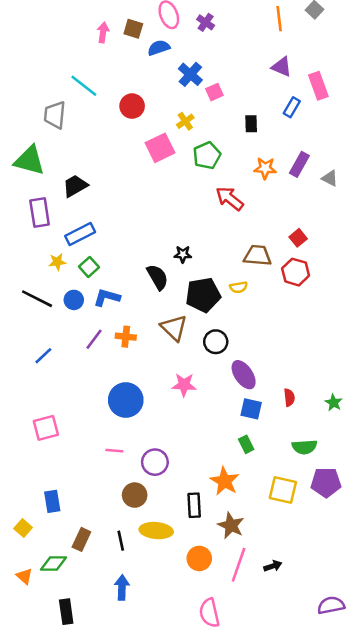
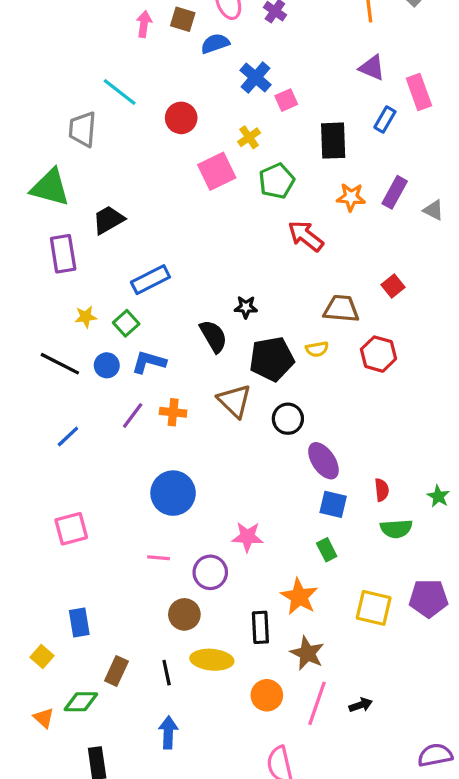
black rectangle: (251, 124) -> (333, 141), size x1.6
blue rectangle: (80, 234) -> (150, 280), moved
red hexagon: (296, 272) -> (378, 354), moved
pink star: (184, 385) -> (247, 537), moved
green semicircle: (304, 447) -> (396, 529), moved

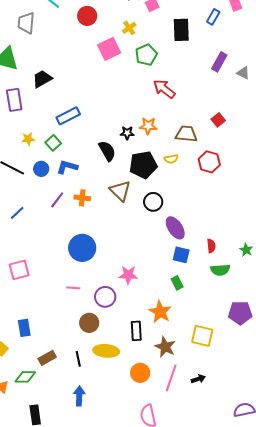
orange star: (351, 197) -> (148, 126), moved
yellow square: (374, 608) -> (202, 336), moved
brown rectangle: (116, 671) -> (47, 358), turned 36

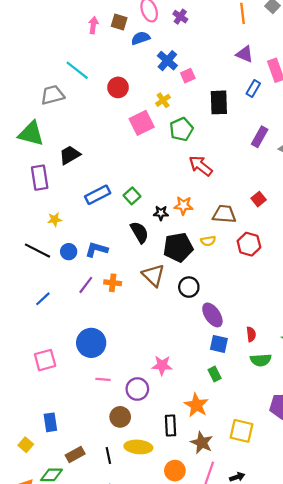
gray trapezoid: (26, 23) -> (53, 95), turned 70
green square: (53, 143) -> (132, 196), moved
blue circle: (82, 248) -> (91, 343), moved

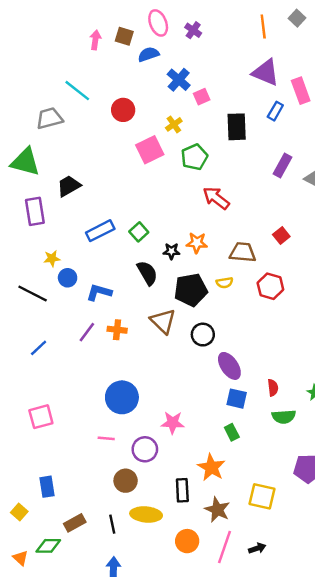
purple triangle: (245, 54) -> (266, 72), size x1.4
blue circle: (69, 252) -> (68, 278), moved
blue circle: (91, 343) -> (122, 397), moved

